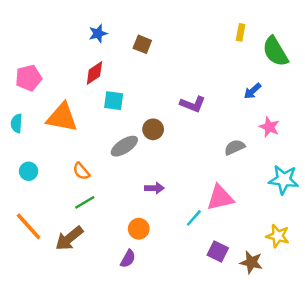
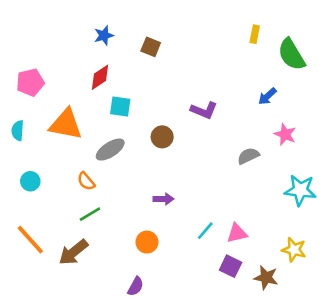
gray ellipse: (124, 146) -> (110, 150), moved
pink triangle: (220, 198) -> (237, 233), moved, size x0.7
purple semicircle: (128, 259) -> (136, 286), moved

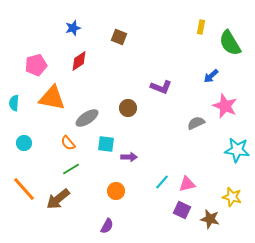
blue star: (104, 35) -> (73, 28), moved
pink pentagon: (30, 82) -> (36, 65), moved
cyan square: (120, 106) -> (106, 144), moved
pink star: (285, 134) -> (225, 106), size x1.4

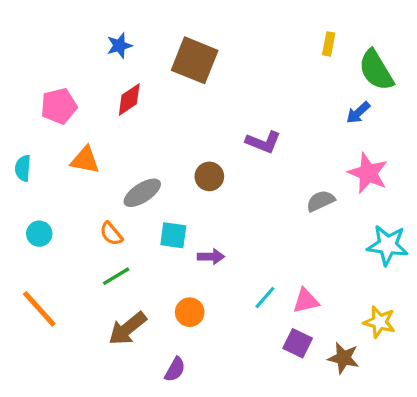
brown square: (119, 37) -> (195, 60), size x1.8
blue arrow: (211, 76) -> (358, 113), moved
orange triangle: (52, 98) -> (85, 160), size x0.7
brown arrow: (58, 199) -> (128, 329), moved

